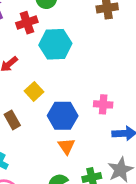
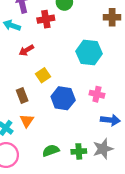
cyan hexagon: (55, 44) -> (89, 52), moved
orange triangle: (66, 146) -> (27, 121), moved

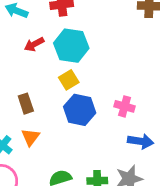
cyan hexagon: (89, 52) -> (71, 46), moved
yellow square: (43, 75) -> (69, 80), moved

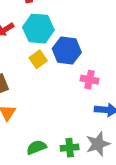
blue hexagon: (80, 110) -> (67, 50), moved

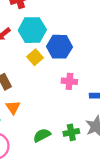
pink cross: (90, 80) -> (69, 81), moved

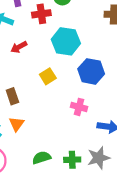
cyan hexagon: (32, 30) -> (66, 41), moved
blue hexagon: (59, 47) -> (91, 71), moved

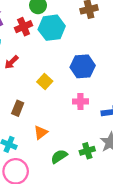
cyan hexagon: (66, 41) -> (52, 28), moved
brown rectangle: (12, 96) -> (18, 108), turned 56
orange triangle: (17, 124) -> (41, 133), moved, turned 32

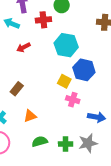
cyan hexagon: (52, 28) -> (66, 45), moved
yellow square: (45, 81) -> (64, 81), moved, turned -32

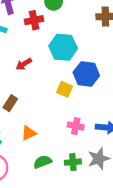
red arrow: (23, 47) -> (24, 64), moved
pink cross: (73, 100) -> (76, 126), moved

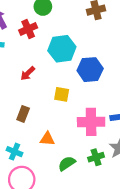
yellow square: (65, 89) -> (62, 94), moved
pink cross: (76, 126) -> (91, 122), size x1.6
orange triangle: (29, 133) -> (47, 139), turned 42

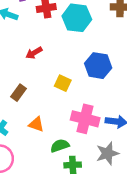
cyan hexagon: (62, 49) -> (77, 18), moved
green cross: (96, 157) -> (73, 165), moved
green semicircle: (67, 163) -> (60, 146), moved

